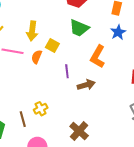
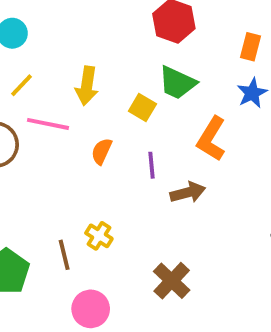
yellow square: (52, 46) -> (142, 107), moved
orange semicircle: (37, 57) -> (102, 151), moved
yellow cross: (41, 109) -> (99, 236), turned -32

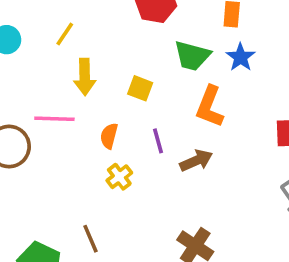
green trapezoid: (177, 83) -> (192, 56), moved
yellow line: (21, 85) -> (65, 34), moved
yellow cross: (99, 236) -> (119, 177), moved, turned 30

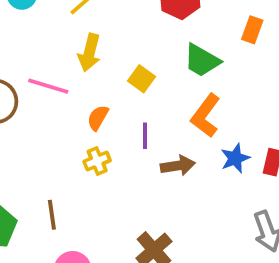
blue star: (241, 57) -> (235, 158), moved

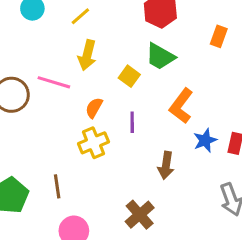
green trapezoid: (202, 60) -> (160, 56), moved
yellow cross: (97, 161) -> (93, 143), size x1.4
brown arrow: (178, 166) -> (166, 165), moved, turned 108

